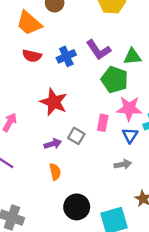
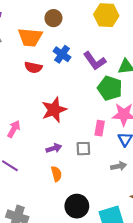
orange trapezoid: (29, 23) -> (30, 37), turned -35
blue cross: (66, 56) -> (62, 54), moved, turned -30
red star: (54, 102) -> (54, 110), turned 30
gray square: (76, 136) -> (83, 149), moved, turned -32

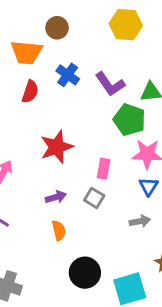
red semicircle: (33, 67) -> (30, 92), turned -84
pink rectangle: (100, 128) -> (104, 169), moved
gray square: (83, 149) -> (94, 198), turned 32

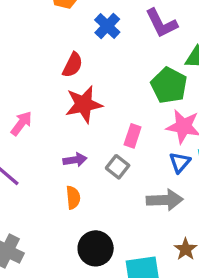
purple L-shape: (110, 84) -> (161, 23), moved
red semicircle: (30, 92) -> (73, 65), moved
gray arrow: (140, 221) -> (165, 200), size x1.5

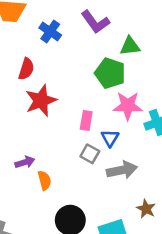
purple arrow: (75, 160) -> (25, 162), moved
blue triangle: (180, 162) -> (110, 138), moved
gray square: (118, 167) -> (90, 154), moved

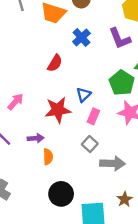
red star: (41, 101) -> (58, 110), moved
blue triangle: (110, 138) -> (84, 95), moved

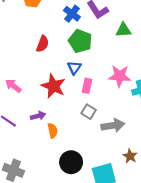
blue cross: (81, 37) -> (72, 14), moved
green pentagon: (122, 83) -> (80, 41), moved
pink arrow: (15, 102) -> (13, 86), turned -84
red star: (58, 110) -> (53, 86), turned -30

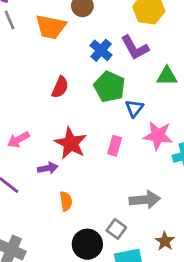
blue triangle: (74, 68) -> (134, 108), moved
pink arrow: (13, 86) -> (18, 140), turned -70
gray square: (89, 112) -> (116, 229), moved
purple arrow: (38, 116) -> (48, 168), moved

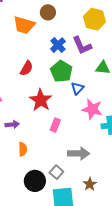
red star: (71, 143) -> (41, 100), moved
pink rectangle: (115, 146) -> (55, 125), moved

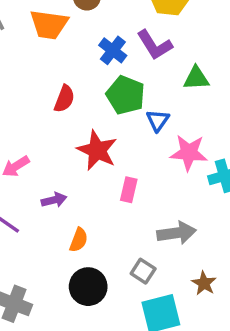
orange semicircle: (23, 149) -> (79, 240), turned 32
black circle: (35, 181) -> (88, 287), moved

